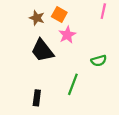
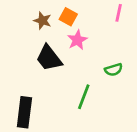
black rectangle: (37, 98) -> (24, 112), moved, size x1.6

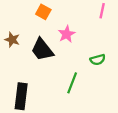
orange square: (68, 17) -> (43, 12), moved
brown star: (43, 21) -> (12, 40), moved

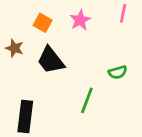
orange square: (43, 12) -> (43, 23), moved
pink star: (67, 34) -> (80, 20), moved

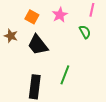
green semicircle: (118, 72) -> (85, 32), moved, turned -104
black rectangle: (25, 116) -> (35, 87), moved

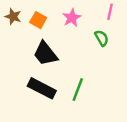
brown star: (11, 36) -> (13, 17), moved
black rectangle: (35, 87) -> (42, 88), moved, turned -70

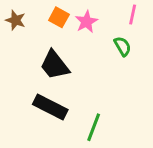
orange square: (38, 20) -> (59, 17), moved
green line: (78, 90) -> (94, 127), moved

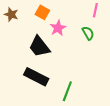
pink star: (86, 22) -> (58, 28), moved

